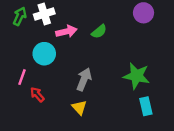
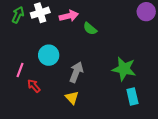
purple circle: (144, 13) -> (146, 12), moved
pink arrow: (66, 32) -> (69, 16), moved
green semicircle: (99, 32) -> (90, 29), turned 80
cyan circle: (44, 54) -> (49, 55), moved

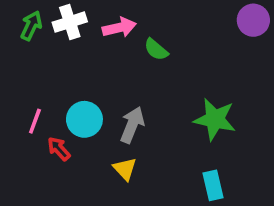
cyan circle: (49, 55) -> (84, 119), moved
cyan rectangle: (132, 97) -> (213, 185), moved

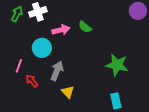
pink arrow: (119, 28) -> (61, 30), moved
cyan circle: (84, 119) -> (42, 48), moved
gray arrow: (132, 125) -> (57, 71), moved

